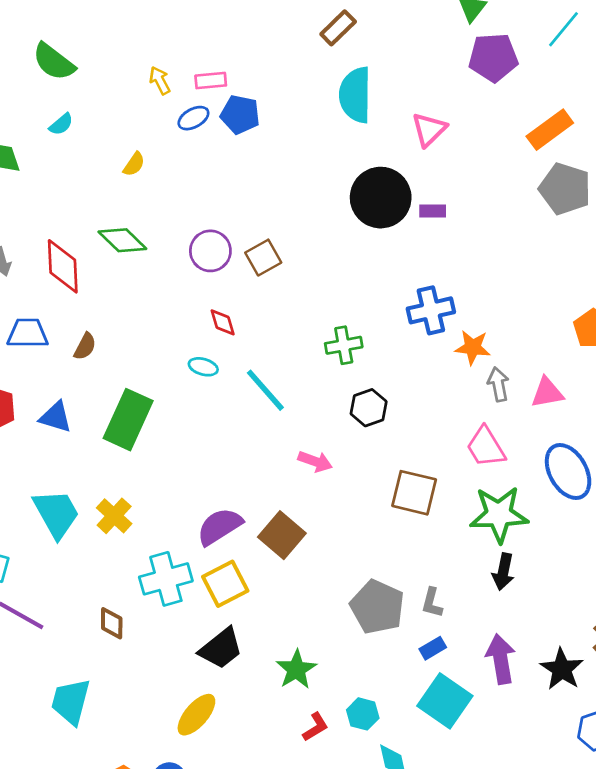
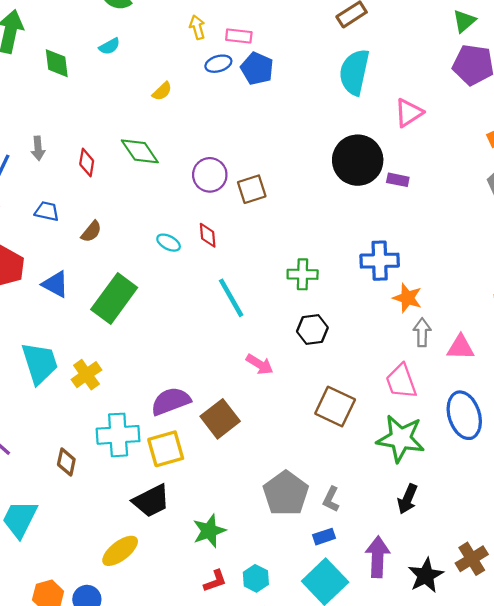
red diamond: (63, 266) -> (87, 162), size x0.6
blue trapezoid: (28, 333) -> (47, 211), size x0.7
cyan ellipse: (203, 367) -> (169, 243), moved
black arrow: (503, 572) -> (407, 499), moved

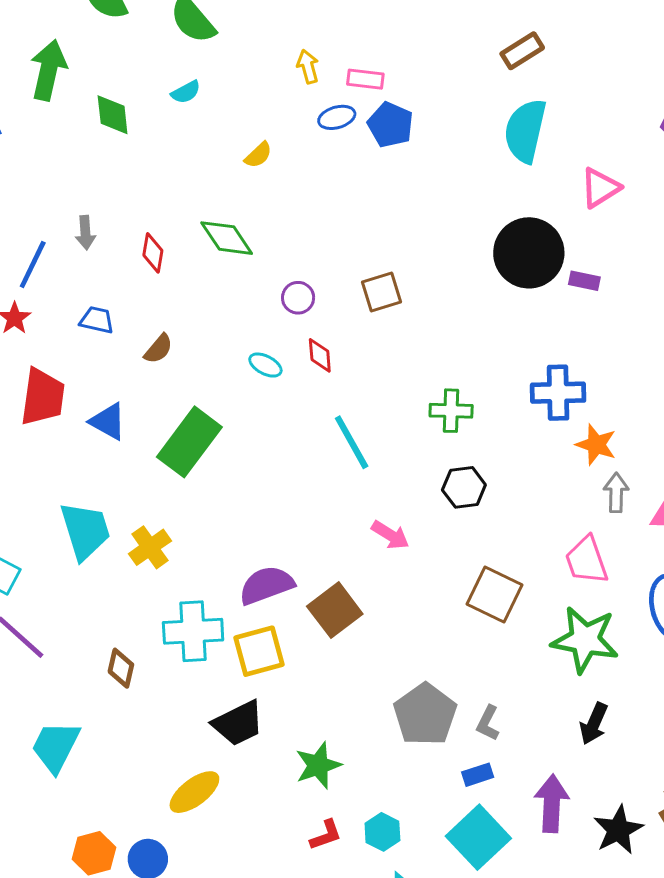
purple circle: (210, 175) -> (298, 298), moved, size x0.7

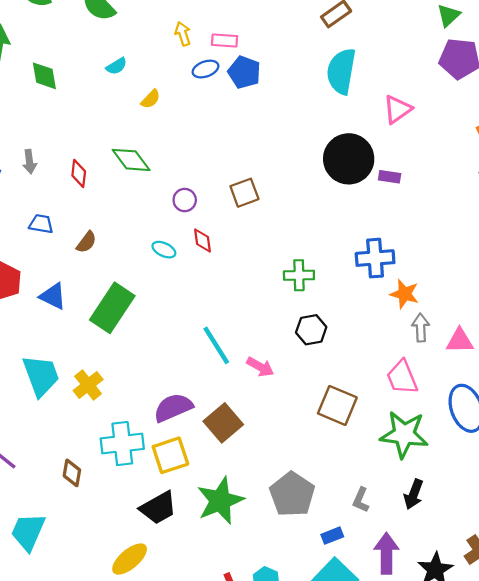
cyan semicircle: (186, 92) -> (117, 66), moved
cyan line: (352, 442) -> (216, 345), moved
gray L-shape: (488, 723) -> (361, 500), moved
green star: (318, 765) -> (220, 501), moved, size x1.4

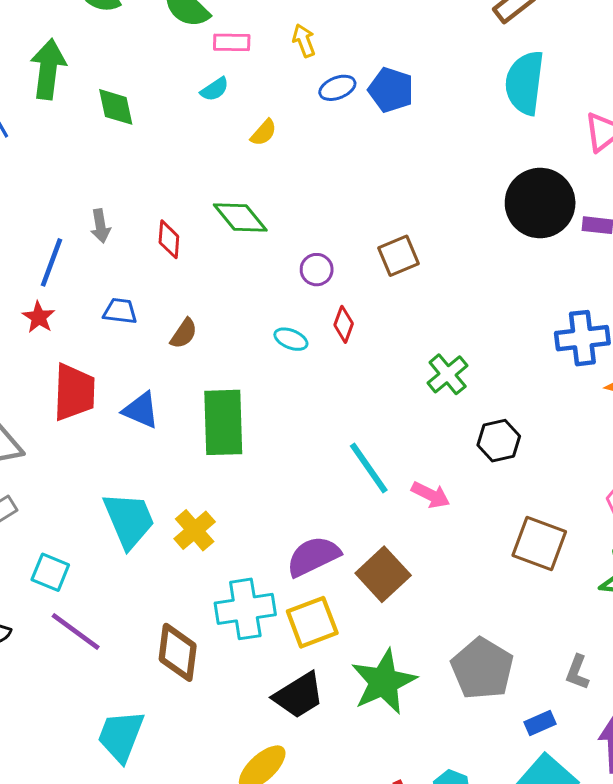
pink rectangle: (225, 40) -> (232, 42), moved
red diamond: (203, 241) -> (344, 324), turned 30
green cross: (299, 275) -> (448, 374), moved, turned -36
green rectangle: (112, 308) -> (223, 422), turned -33
brown diamond: (72, 473) -> (178, 652), size x1.5

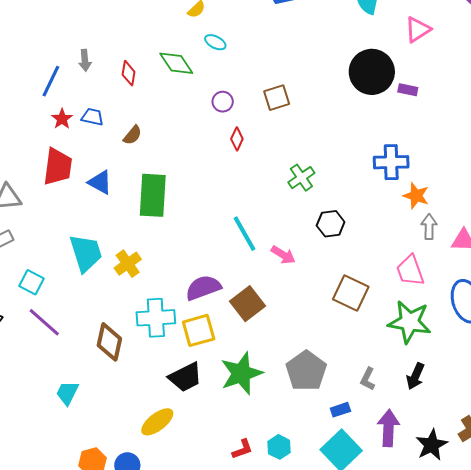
red star: (39, 317) -> (62, 119), moved
cyan ellipse: (291, 339) -> (215, 42), moved
cyan trapezoid: (121, 736) -> (67, 393), size x0.7

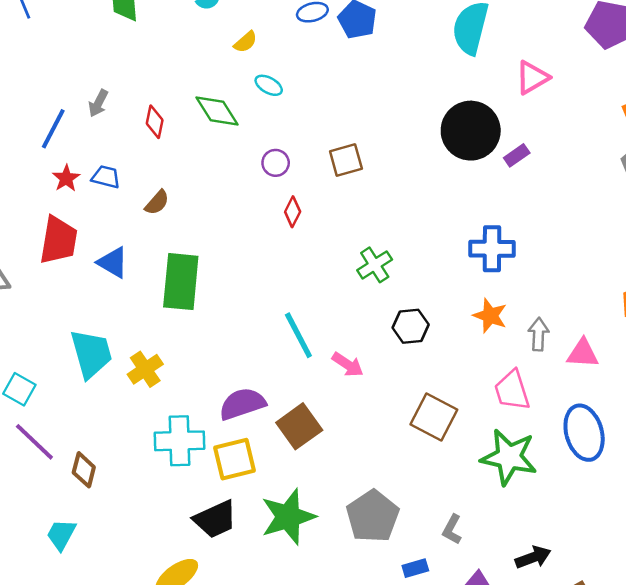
gray arrow: (85, 60) -> (98, 103), turned 30
purple rectangle: (408, 90) -> (517, 155), turned -48
orange star: (416, 196) -> (490, 316), moved
brown diamond: (109, 342) -> (84, 470), moved, size x0.7
black arrow: (415, 376) -> (533, 557), moved, turned -136

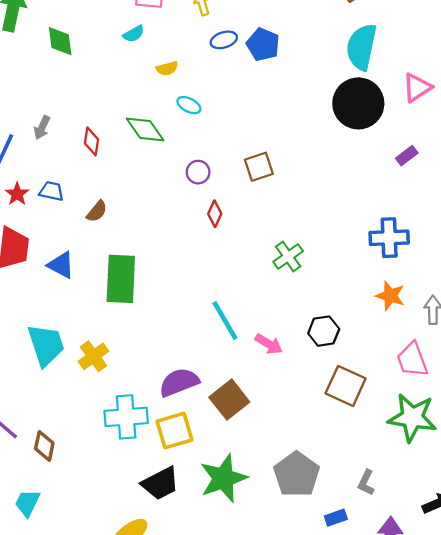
yellow semicircle: (246, 42) -> (167, 68), turned 30
black circle: (471, 131) -> (358, 103), moved
black hexagon: (411, 326) -> (324, 331), moved

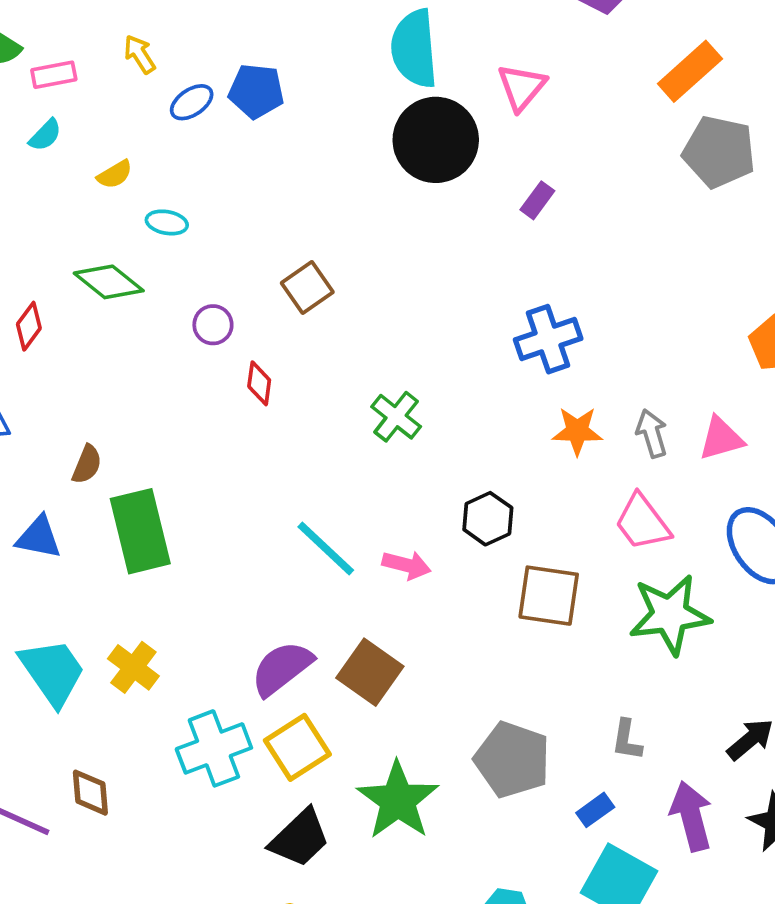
red diamond: (91, 141) -> (29, 326), turned 44
brown semicircle: (97, 211) -> (87, 464), moved
brown diamond: (44, 446) -> (90, 793), moved

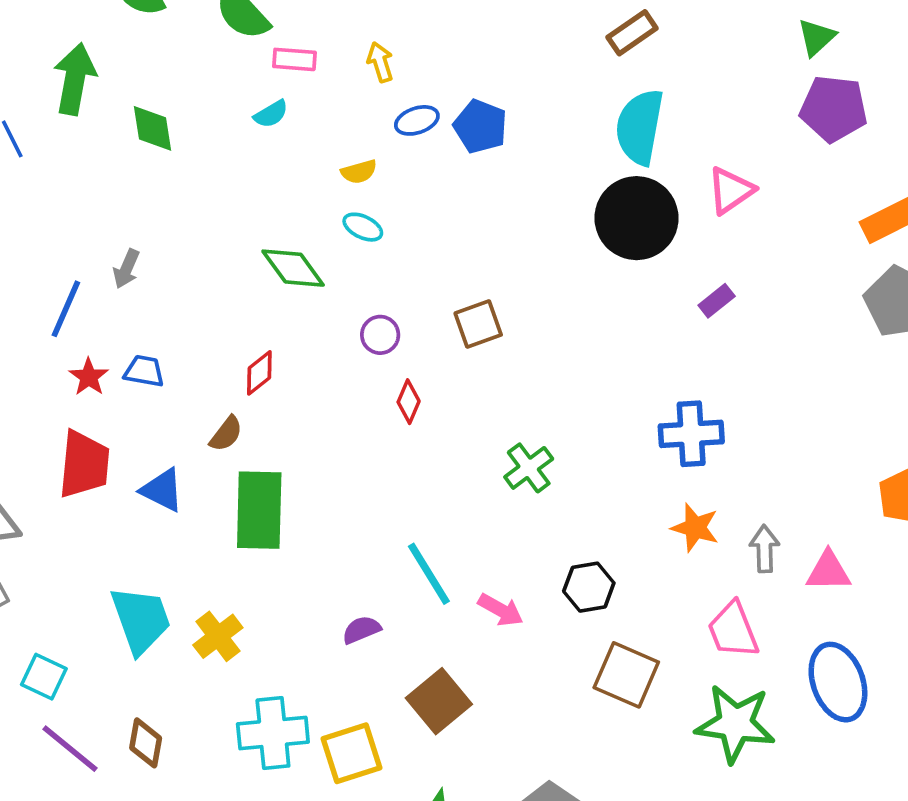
yellow semicircle: (115, 174) -> (359, 172), moved
red diamond: (29, 326) -> (259, 373), moved
purple semicircle: (282, 668) -> (361, 630), moved, size x0.6

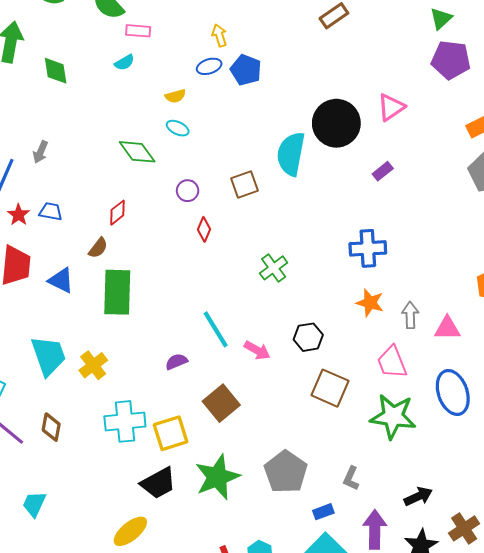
yellow arrow: (380, 62) -> (219, 35), moved
cyan semicircle: (640, 127) -> (291, 154), moved

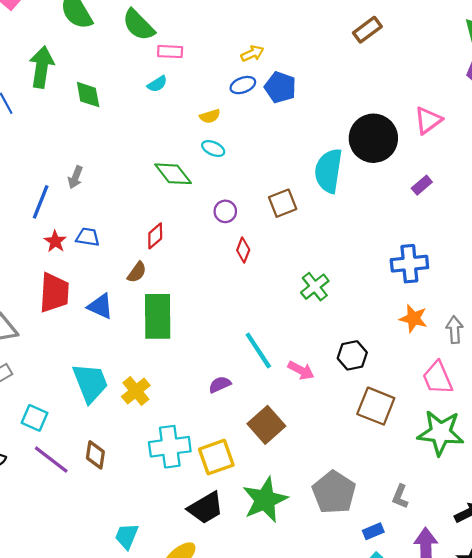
yellow arrow: (219, 35) -> (252, 54), turned 85
cyan trapezoid: (34, 504) -> (127, 536), moved

